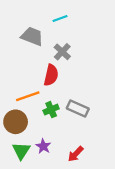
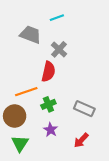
gray rectangle: (78, 108) -> (84, 109), moved
purple star: (43, 146) -> (51, 130), moved
red arrow: (76, 154) -> (81, 140), moved

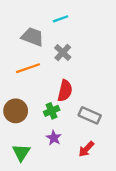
red semicircle: (48, 72) -> (65, 91), moved
orange line: (26, 92) -> (28, 68), moved
brown circle: (15, 116) -> (16, 111), moved

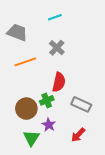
gray trapezoid: (32, 37) -> (17, 32), moved
brown circle: (16, 111) -> (26, 109), moved
green triangle: (21, 152) -> (31, 138), moved

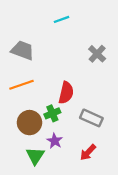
gray trapezoid: (17, 32) -> (23, 50), moved
gray cross: (57, 48) -> (97, 54), moved
orange line: (25, 62) -> (21, 85), moved

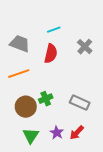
cyan line: (62, 19) -> (54, 30), moved
red semicircle: (66, 93) -> (51, 54), moved
purple star: (55, 141) -> (57, 133), moved

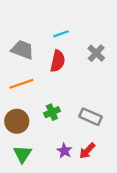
brown circle: (26, 107) -> (17, 121), moved
green triangle: (31, 136) -> (22, 154), moved

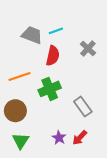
gray trapezoid: (22, 50) -> (32, 35), moved
green cross: (52, 112) -> (50, 89), moved, size x1.5
gray rectangle: (91, 117) -> (83, 107), turned 30

